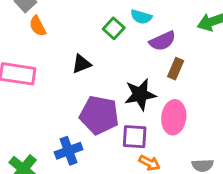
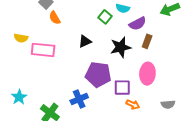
black star: (140, 95) -> (121, 47), moved

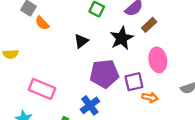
brown rectangle: (147, 41) -> (149, 25), turned 40
pink rectangle: (43, 50) -> (42, 89), moved, turned 30

